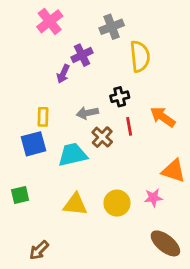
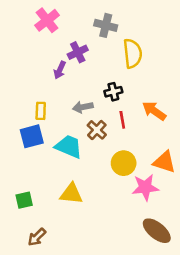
gray cross: (112, 27) -> (106, 25), turned 35
cyan trapezoid: (73, 155) -> (69, 147), turned 36
green square: (20, 195) -> (24, 200), moved
pink star: (153, 198) -> (145, 187), size x1.5
yellow circle: (117, 203) -> (124, 163), moved

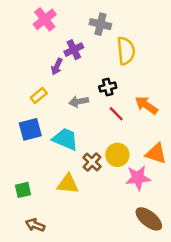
yellow rectangle: (41, 111) -> (39, 96), moved, turned 49
red line: (122, 120) -> (116, 114), turned -35
brown cross: (97, 130) -> (92, 162), moved
brown arrow: (37, 237) -> (35, 225), turned 66

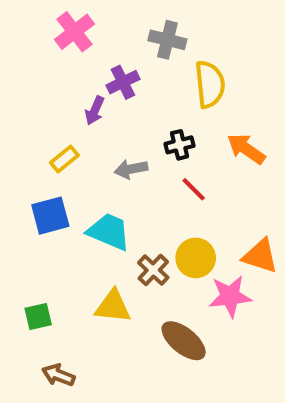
orange arrow: (146, 105) -> (246, 149), moved
brown ellipse: (149, 219) -> (184, 341), moved

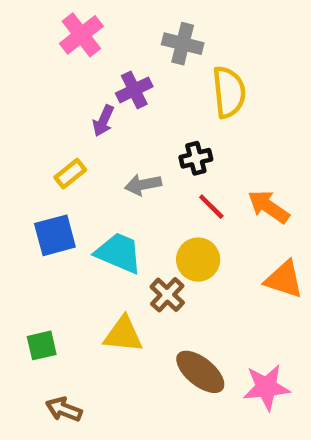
orange arrow: (246, 149) -> (269, 207), moved
yellow circle: (196, 258) -> (198, 260), moved
pink star: (230, 296) -> (266, 387), moved

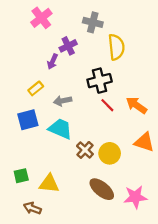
black cross: (196, 158) -> (100, 81), size x1.5
gray arrow: (143, 185) -> (63, 101), moved
yellow circle: (198, 260) -> (110, 153), moved
yellow triangle: (123, 334) -> (49, 184), moved

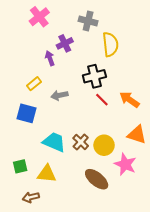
purple arrow: (53, 62) -> (50, 58), turned 136
blue square: (28, 120) -> (27, 113), turned 30
cyan trapezoid: (60, 129) -> (54, 142), moved
pink star: (135, 197) -> (125, 164), moved, turned 30
brown arrow: (32, 208) -> (31, 197), turned -35

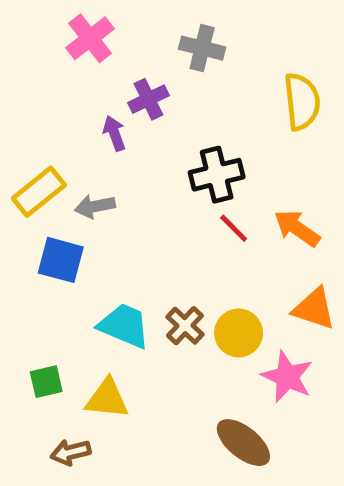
yellow semicircle: (110, 44) -> (302, 102), moved
yellow rectangle: (34, 84) -> (39, 192), moved, size x1.5
gray arrow: (59, 95) -> (95, 206), moved
brown ellipse: (97, 179) -> (243, 443), moved

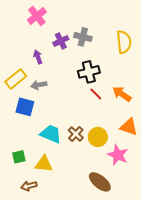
gray cross: (202, 48) -> (83, 37), moved
purple arrow: (114, 133) -> (38, 57), moved

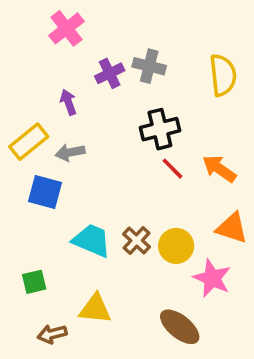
yellow triangle: (44, 164) -> (95, 309), moved

